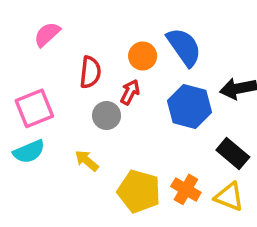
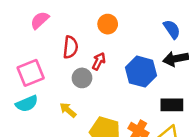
blue semicircle: (184, 47) -> (172, 29), moved, size x0.7
orange circle: (143, 56) -> (108, 24), moved
black rectangle: (233, 153) -> (172, 105), turned -40

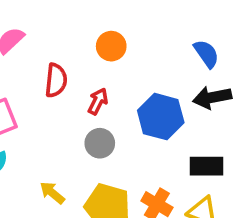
gray circle: (82, 78) -> (100, 143), moved
yellow arrow: (68, 110) -> (52, 193), moved

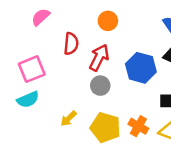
red arrow: (98, 101) -> (99, 58), size x1.5
yellow arrow: (52, 193) -> (69, 119), turned -84

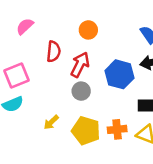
orange cross: (138, 126) -> (117, 129), turned -36

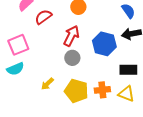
red semicircle: (54, 52) -> (43, 17), moved, turned -132

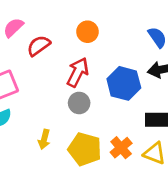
yellow arrow: (47, 84) -> (44, 139), turned -32
orange cross: (102, 90) -> (121, 148), turned -35

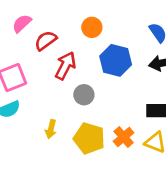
red arrow: (78, 72) -> (65, 66), moved
blue hexagon: (124, 83) -> (116, 60), moved

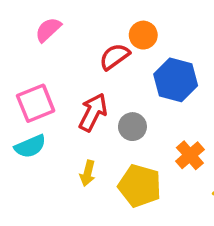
red semicircle: (46, 41) -> (115, 57), moved
red arrow: (65, 66) -> (93, 112), moved
orange cross: (124, 137) -> (190, 155), moved

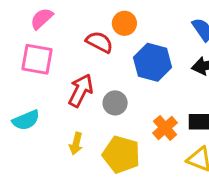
red semicircle: (115, 57) -> (99, 42), turned 64
pink square: (36, 103) -> (37, 59), moved, turned 32

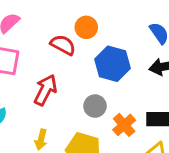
gray circle: (115, 103) -> (95, 106), moved

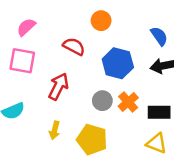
orange circle: (86, 27) -> (101, 21), moved
orange cross: (124, 125) -> (128, 102), moved

